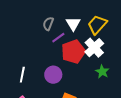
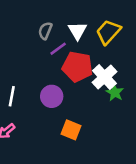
white cross: (94, 48) -> (104, 77), moved
red pentagon: (73, 52) -> (77, 67), turned 30

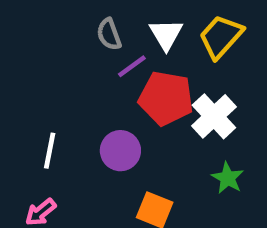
gray semicircle: (45, 31) -> (109, 34), turned -42
green star: (115, 92) -> (228, 178), moved

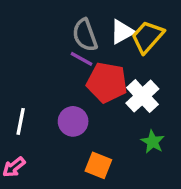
gray semicircle: (109, 34) -> (85, 35), moved, size x1.4
white triangle: (166, 34) -> (122, 32), moved, turned 32
purple line: (132, 66) -> (82, 59), turned 65

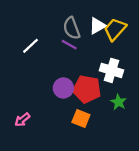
red pentagon: (107, 82) -> (87, 89), moved
white cross: (142, 96) -> (111, 70), turned -30
white line: (21, 121) -> (31, 46), moved, turned 36

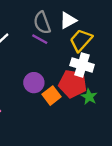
yellow trapezoid: (115, 29) -> (81, 40), moved
red pentagon: (87, 89) -> (73, 84), moved
orange square: (81, 118) -> (51, 96), moved, turned 30

